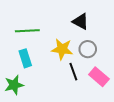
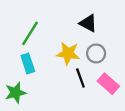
green line: (27, 31) -> (30, 33), turned -55

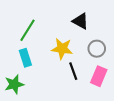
gray circle: (96, 53) -> (97, 49), moved
pink rectangle: (108, 84) -> (99, 76), turned 72

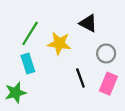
yellow star: (62, 49) -> (59, 43), moved

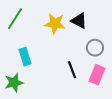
green line: (30, 33) -> (15, 19), moved
yellow star: (59, 43) -> (55, 24), moved

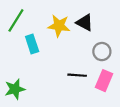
cyan rectangle: (25, 57) -> (32, 44), moved
black line: (72, 70) -> (77, 75), turned -66

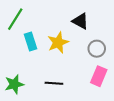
yellow star: (59, 26) -> (58, 43), moved, turned -30
black line: (77, 75) -> (54, 83), moved

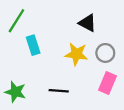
yellow star: (58, 43) -> (76, 54), moved, turned 30
green star: (14, 84) -> (15, 92), turned 30

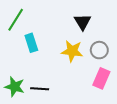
black triangle: (88, 23) -> (83, 22), turned 30
black line: (59, 91) -> (40, 89), moved

